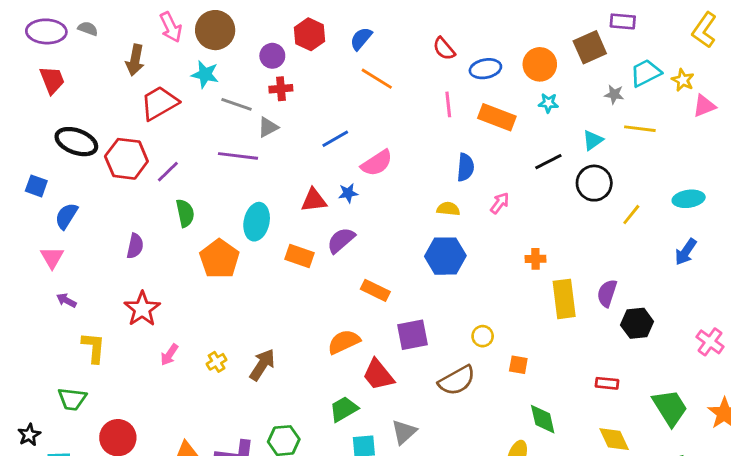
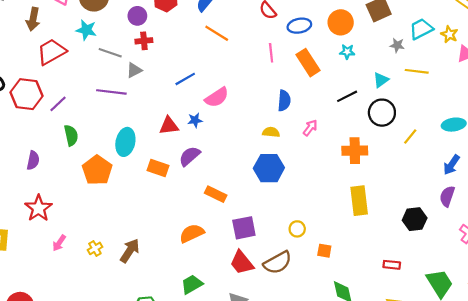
orange rectangle: (497, 117) -> (308, 63), turned 36
orange cross: (536, 259) -> (355, 151), moved, size x1.6
purple semicircle: (607, 293) -> (447, 196), moved
red trapezoid: (378, 375) -> (242, 263), moved

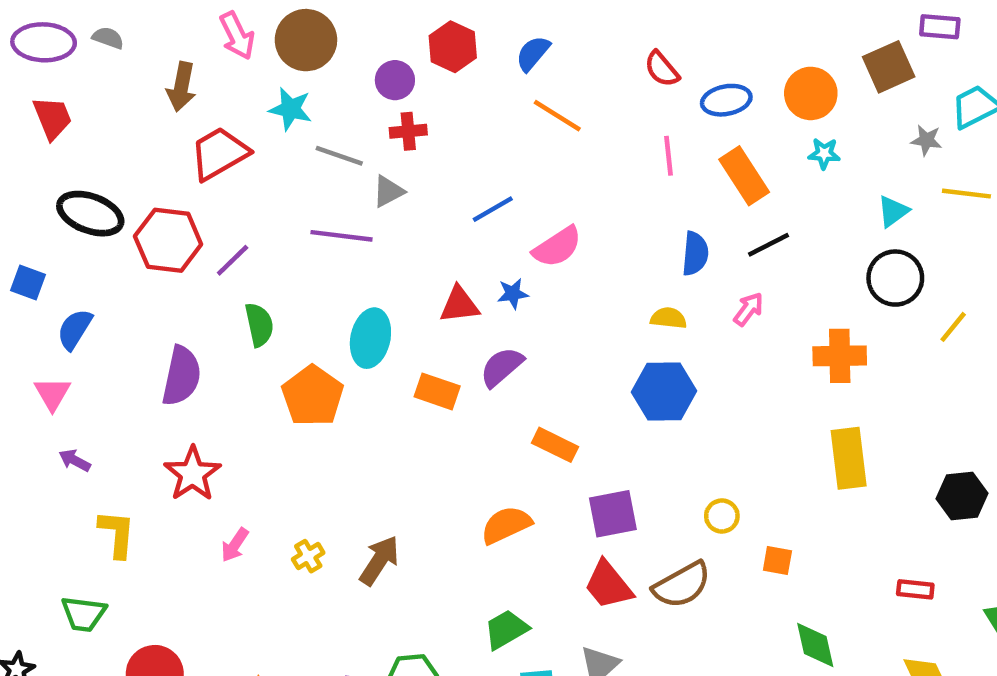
black line: (347, 96) -> (769, 245), moved
purple semicircle: (33, 160) -> (181, 376), size x1.5

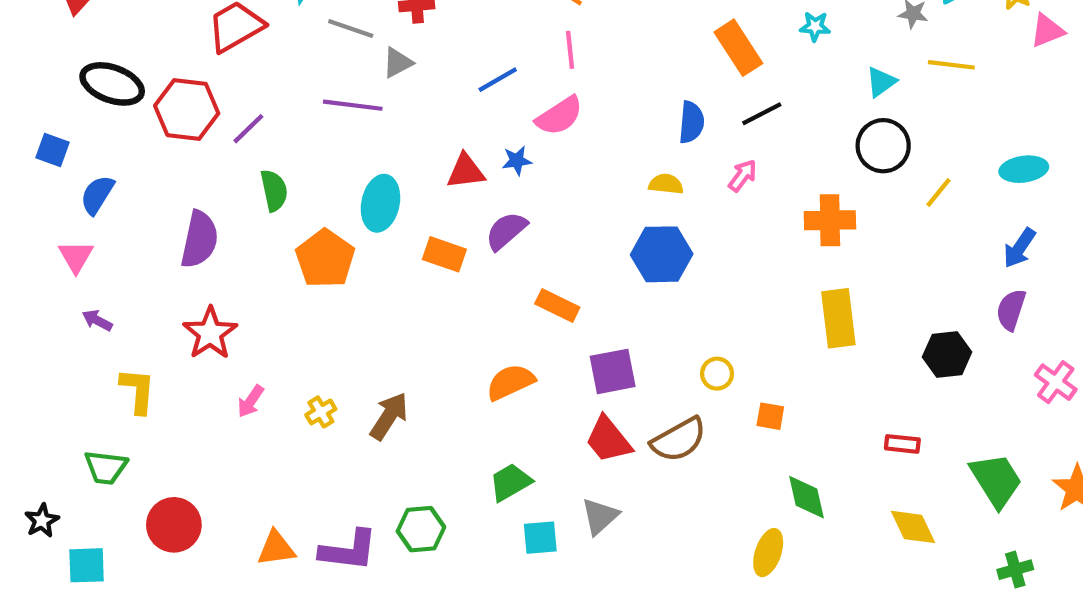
pink line: (668, 156) -> (570, 50), moved

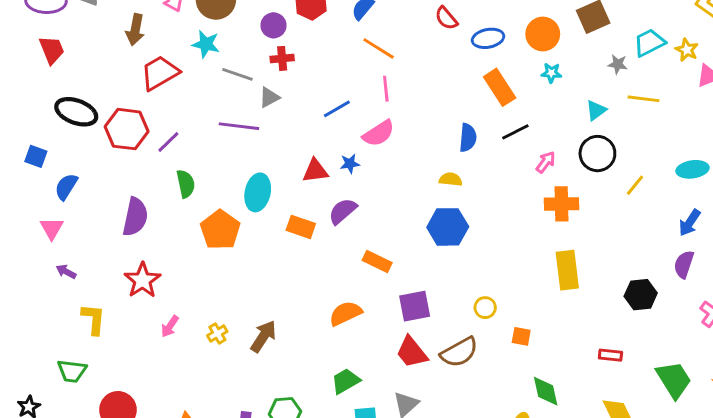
pink arrow: (743, 176) -> (546, 162), moved

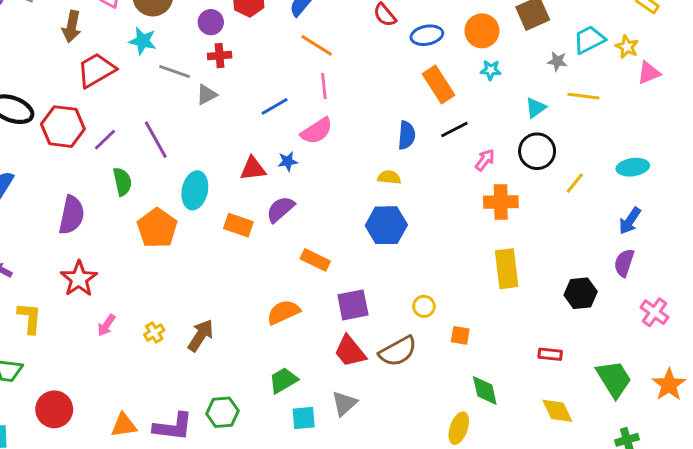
purple line: (239, 126) -> (156, 140), moved, turned 54

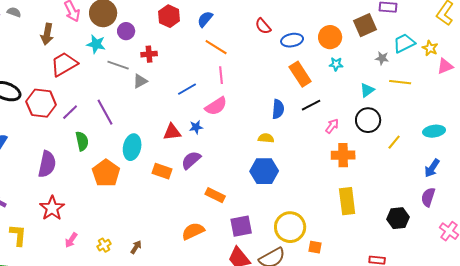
purple circle: (211, 22) -> (126, 31), moved
yellow circle: (424, 306) -> (290, 227), size x2.0
brown arrow: (201, 335) -> (136, 247), size x0.6

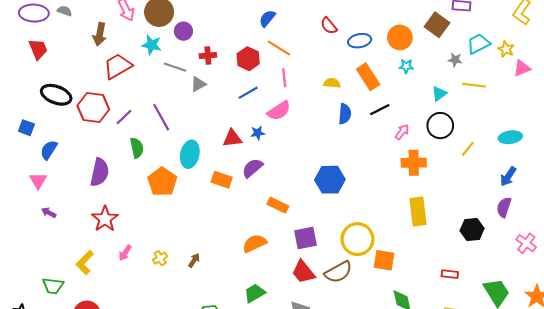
red hexagon: (169, 16) -> (248, 59), moved
brown square: (365, 25) -> (437, 25), turned -30
yellow semicircle: (266, 138) -> (332, 83), moved
yellow L-shape: (18, 235) -> (85, 262), moved, turned -140
orange square: (315, 247) -> (384, 260), size x1.5

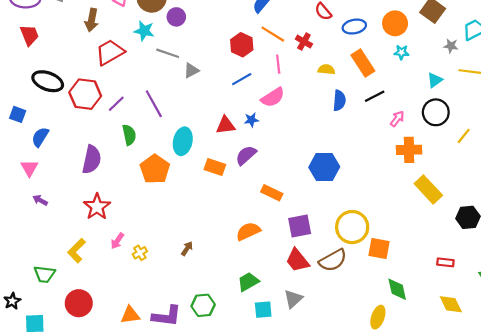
red cross: (208, 56) -> (304, 42), moved, turned 35
yellow rectangle: (418, 211) -> (428, 190), moved, turned -36
yellow cross: (160, 258) -> (140, 253), moved

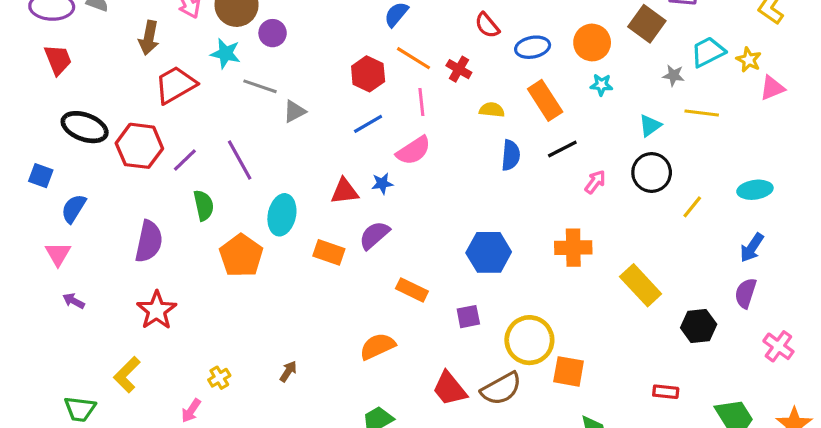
orange cross: (409, 150) -> (573, 248), moved
purple square: (300, 226) -> (468, 317), moved, size x0.7
pink arrow: (117, 241) -> (191, 411), moved

